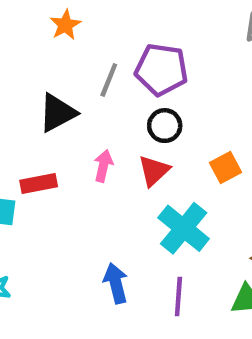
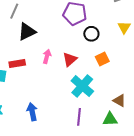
gray line: (109, 80) -> (14, 11), moved
black circle: (165, 126) -> (91, 34), moved
blue arrow: (116, 283) -> (32, 112), moved

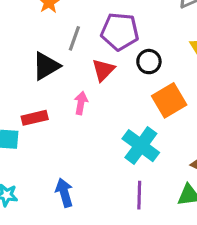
gray line: (14, 11) -> (74, 38), moved
red triangle: (70, 59) -> (103, 70), moved
orange square: (102, 59) -> (169, 100), size x1.5

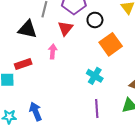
black triangle: (46, 66) -> (27, 29), turned 48
cyan cross: (141, 146) -> (95, 76), size x0.7
blue arrow: (64, 193) -> (36, 111), moved

